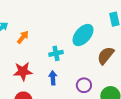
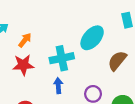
cyan cross: (56, 53) -> (62, 58), size x1.5
red star: (23, 71) -> (23, 65), moved

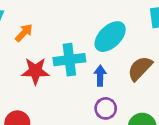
red star: (23, 65) -> (35, 71), moved
blue arrow: (58, 86) -> (100, 76), moved

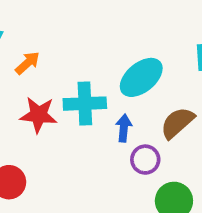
purple circle: (106, 108) -> (145, 160), moved

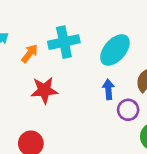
cyan cross: (85, 104) -> (64, 42), moved

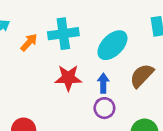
red star: (44, 90) -> (68, 78), moved
purple circle: (128, 110) -> (104, 108), moved

